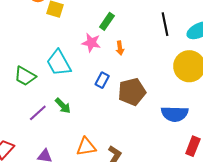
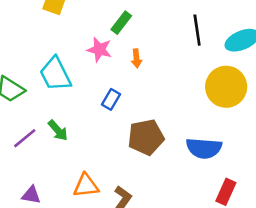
brown pentagon: (132, 92) -> (146, 137), moved

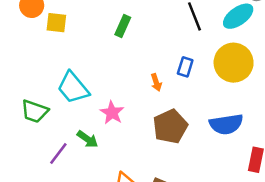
pink star: (99, 50) -> (112, 113), moved, turned 30
orange arrow: (136, 58) -> (156, 82), moved
blue rectangle: (111, 99) -> (185, 67), moved

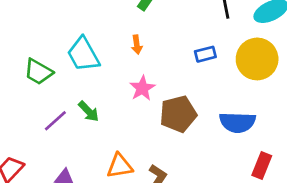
blue rectangle: (185, 67) -> (205, 54), turned 48
orange arrow: (156, 82) -> (137, 45), moved
pink star: (112, 113) -> (142, 88), moved

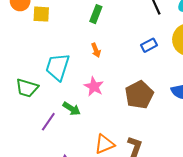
cyan trapezoid: (83, 54) -> (58, 67), turned 60
pink star: (142, 88) -> (94, 87), moved

